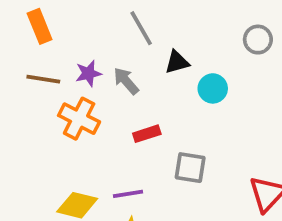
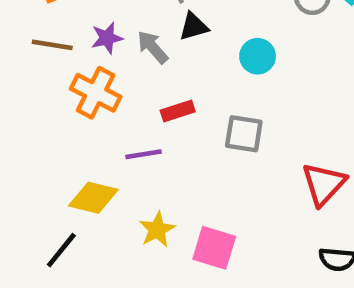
black triangle: (177, 62) -> (194, 27), moved
gray square: (190, 168) -> (244, 134), moved
purple line: (128, 194) -> (143, 154), moved

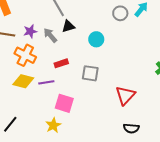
yellow diamond: (93, 198) -> (23, 81), moved
yellow star: (157, 230) -> (53, 125), moved
pink square: (214, 248) -> (64, 103), moved

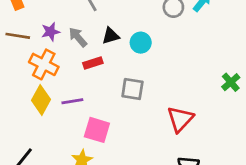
black triangle: (68, 26) -> (111, 36), moved
red rectangle: (61, 63) -> (93, 63), moved
yellow diamond: (23, 81) -> (41, 100), turned -75

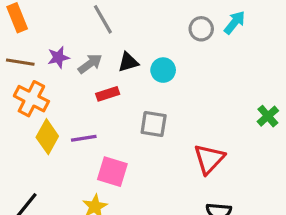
gray arrow: (78, 37) -> (90, 64), turned 95
orange cross: (44, 64) -> (31, 99), moved

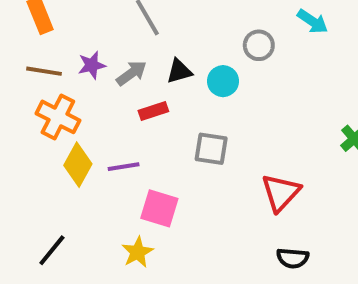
cyan arrow: (235, 22) -> (312, 21), turned 85
gray circle: (201, 29) -> (259, 45), moved

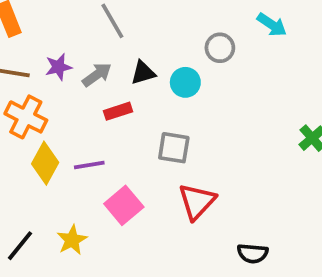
red triangle: (281, 192) -> (197, 202), moved
pink square: (159, 208) -> (124, 205), turned 33
yellow star: (137, 252) -> (72, 240), moved

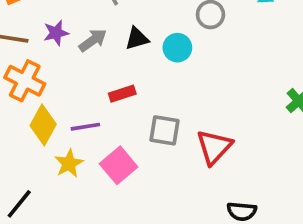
red rectangle: (118, 111) -> (122, 94), moved
gray square: (174, 148) -> (165, 130), moved
red triangle: (197, 202) -> (214, 147), moved
yellow star: (72, 240) -> (69, 163), moved

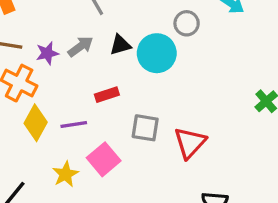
purple star: (56, 33) -> (47, 53), moved
cyan circle: (177, 48) -> (157, 53), size x1.5
yellow star: (69, 163) -> (66, 174), moved

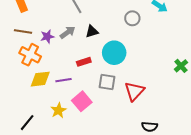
cyan circle: (157, 53) -> (114, 53), moved
yellow diamond: (36, 123) -> (40, 79), turned 55

